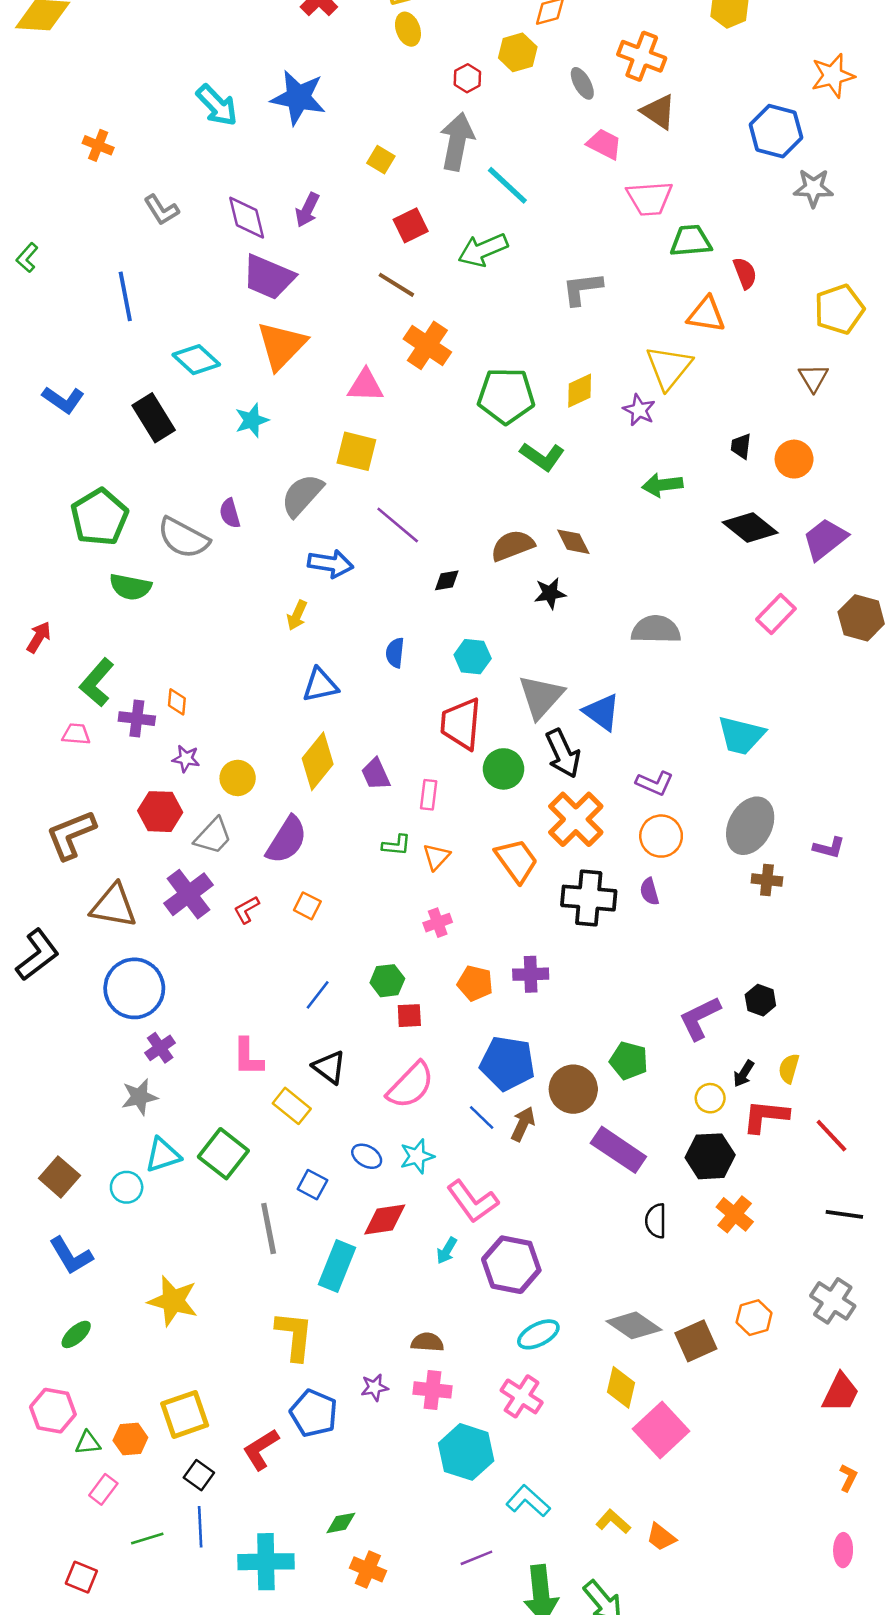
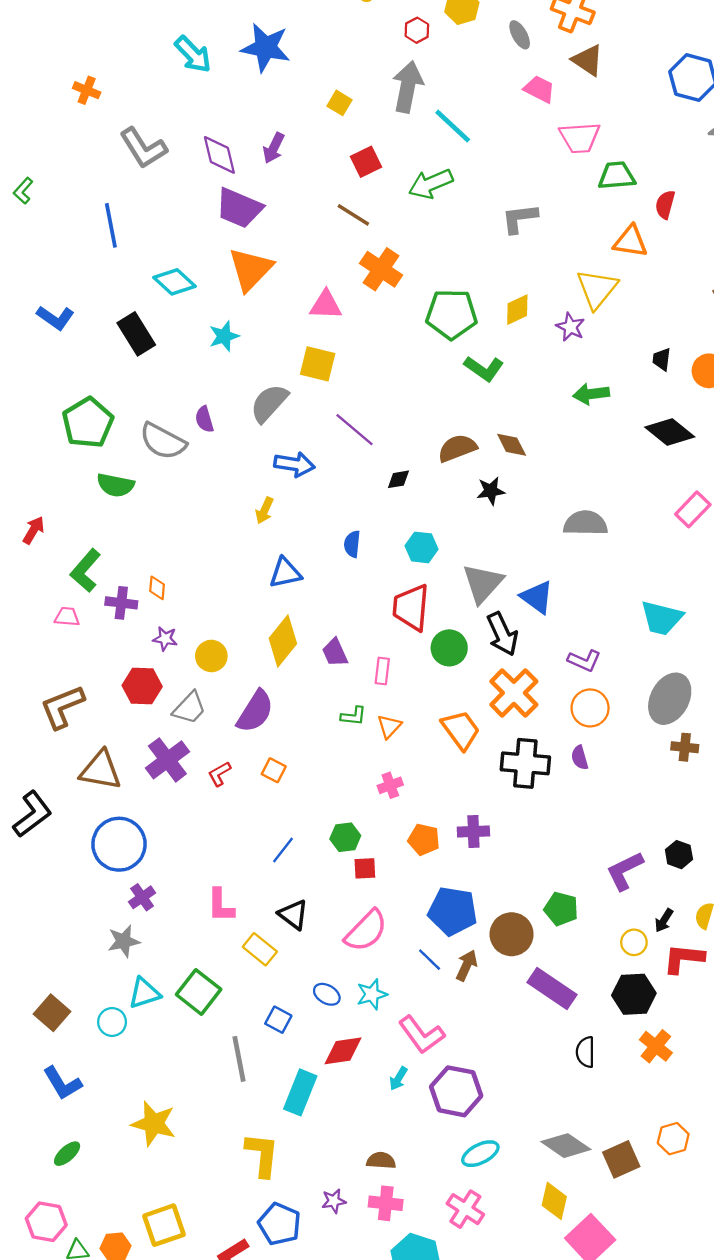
gray L-shape: (161, 210) -> (143, 148), size x1.5
red semicircle: (745, 273) -> (665, 205), turned -144

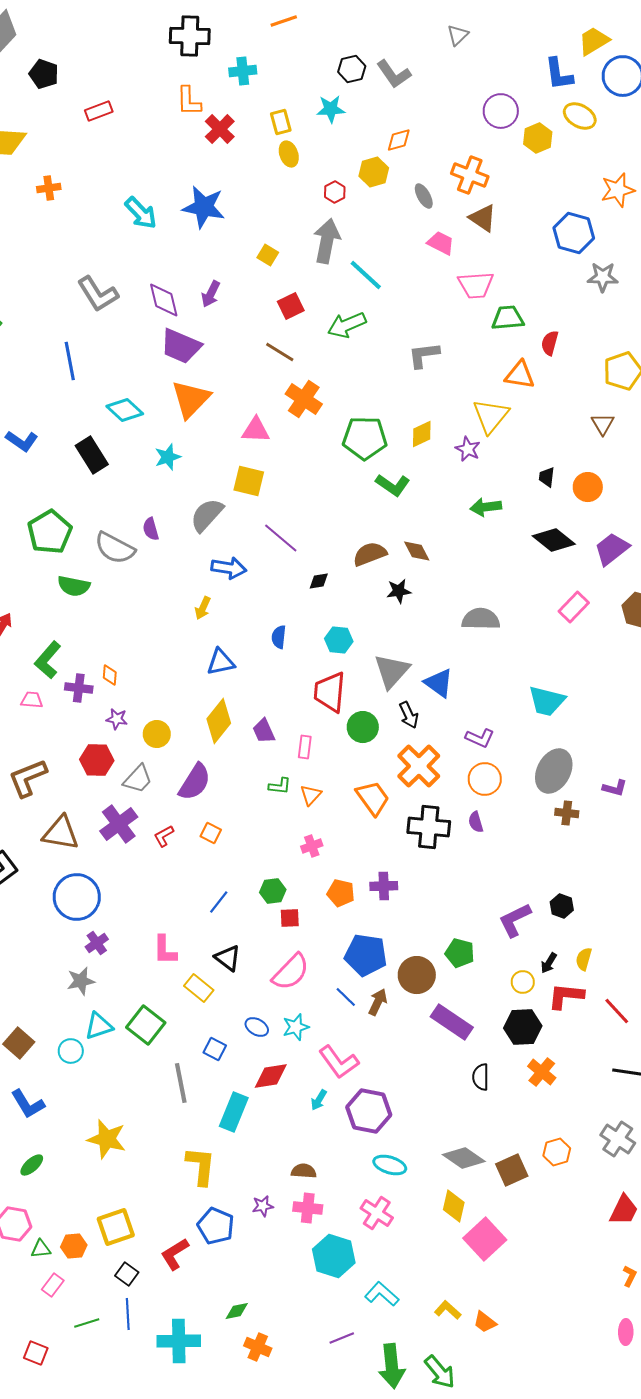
orange cross: (87, 90) -> (49, 188), moved, turned -30
black arrow: (502, 634) -> (409, 715), size x0.7
cyan ellipse: (480, 1154) -> (390, 1165), turned 44

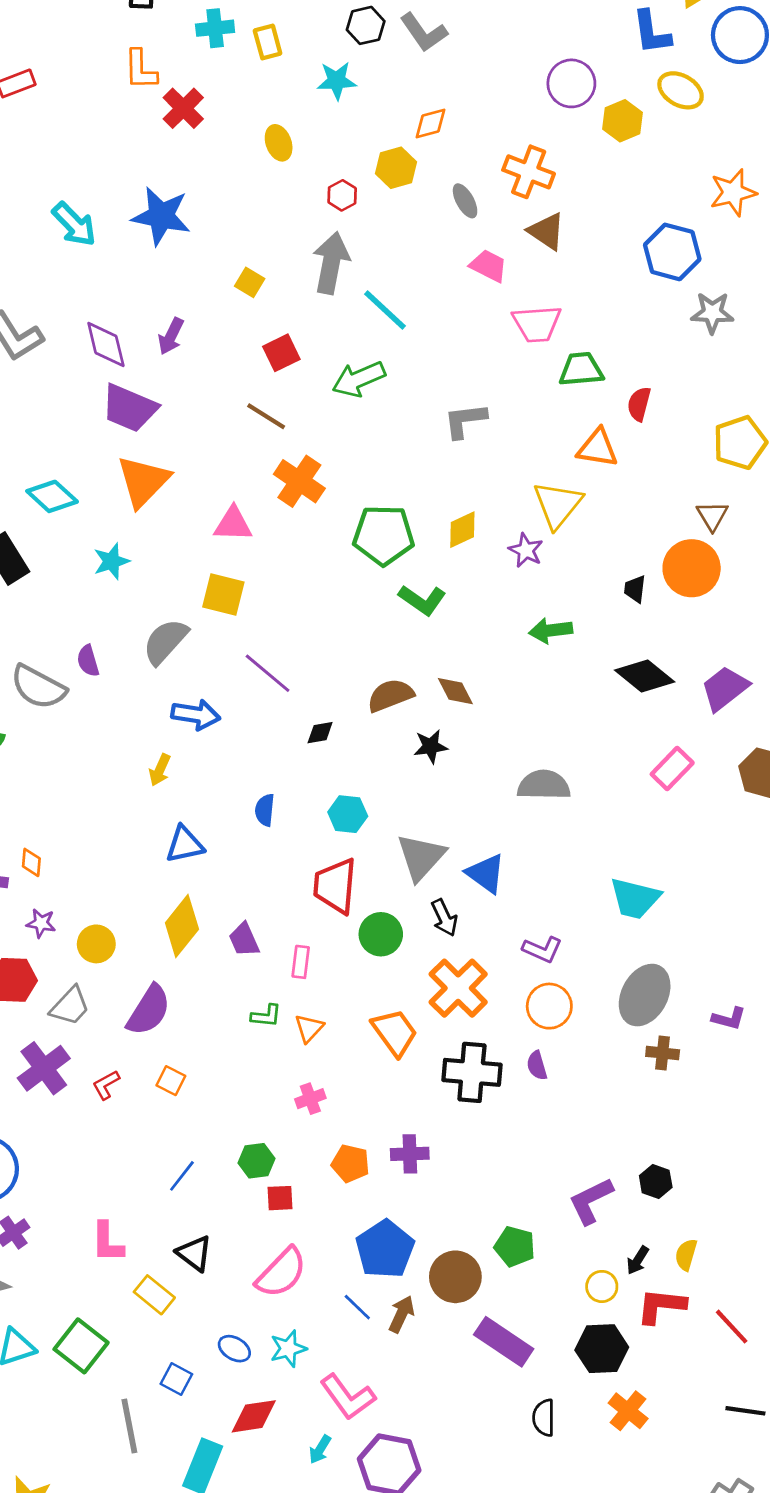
yellow rectangle: (281, 122) -> (268, 42), moved
orange circle: (588, 487) -> (692, 568), moved, size x1.4
blue pentagon: (366, 955) -> (385, 1249), turned 30

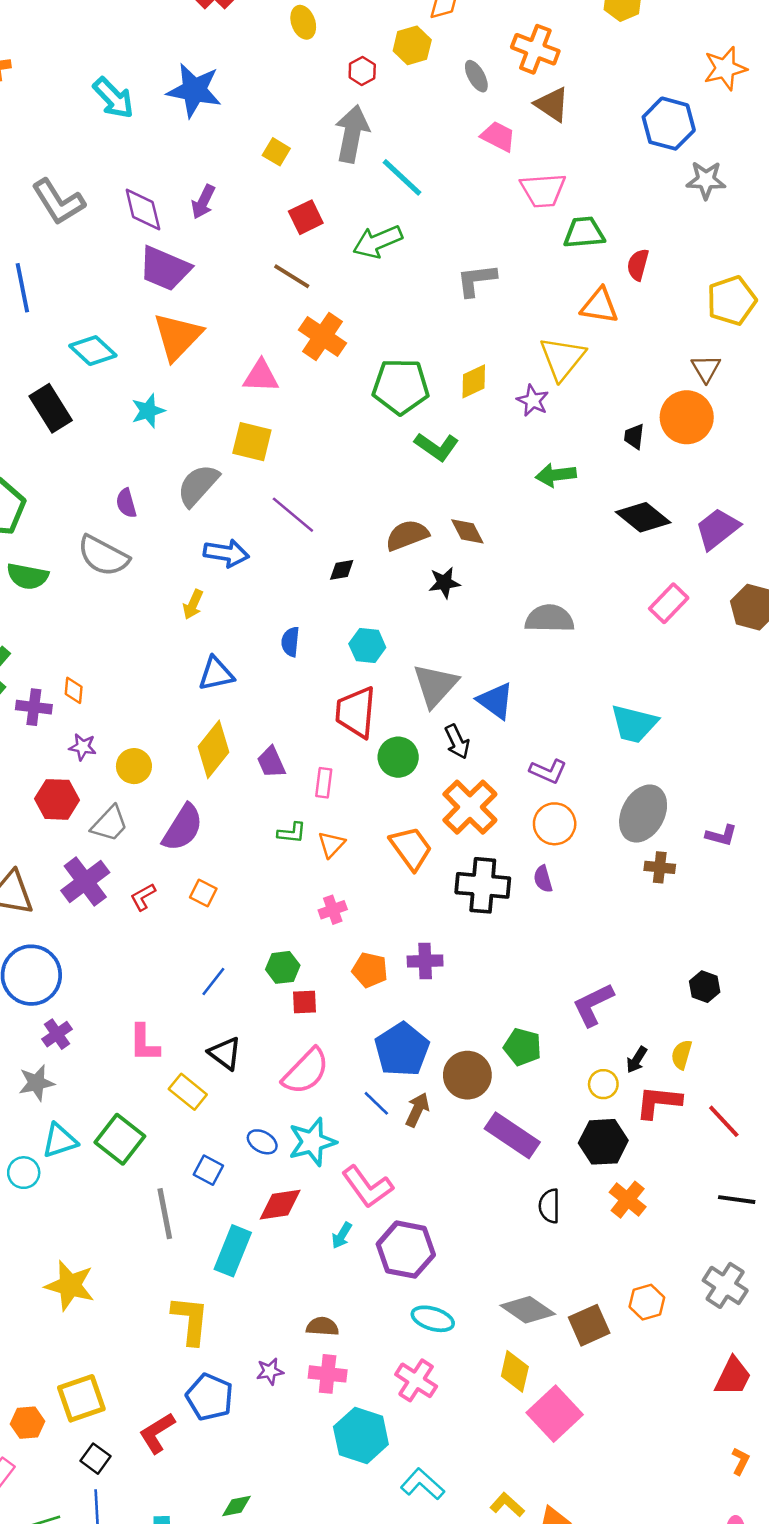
gray semicircle: (38, 687) -> (103, 556), moved
black hexagon: (656, 1181) -> (705, 987), moved
cyan star: (288, 1349) -> (312, 1142), size x1.4

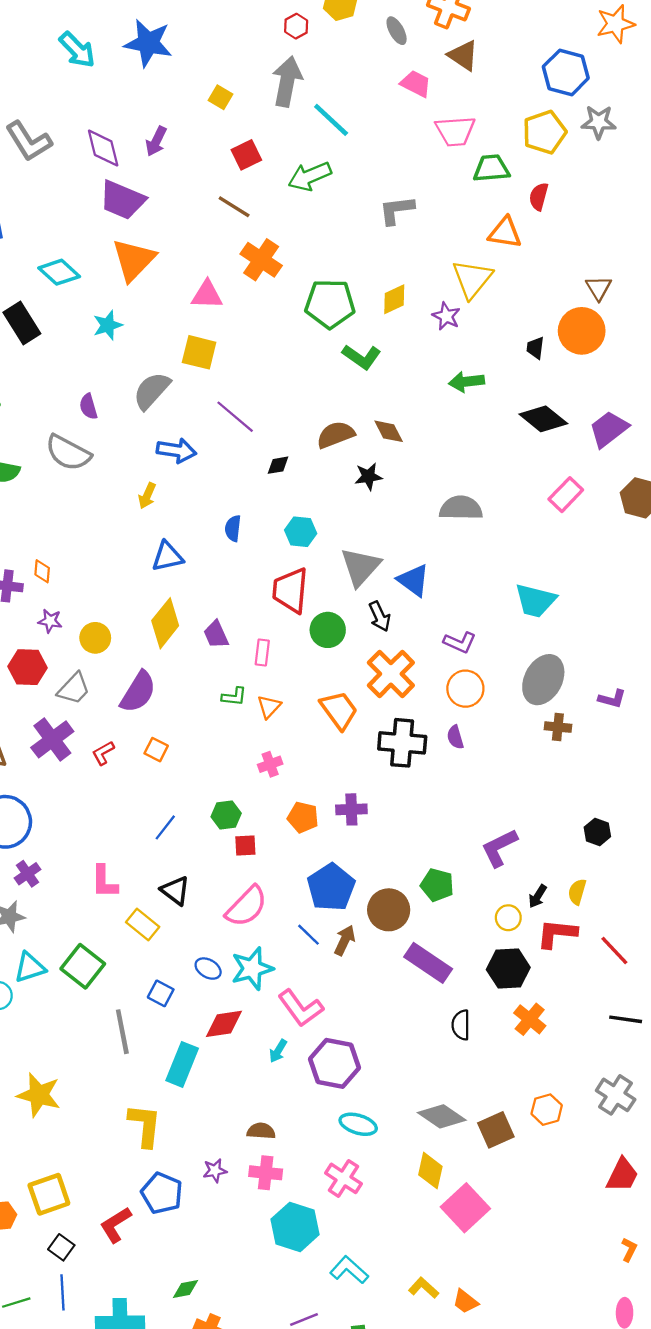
yellow pentagon: (732, 301) -> (544, 132), moved

